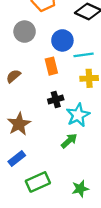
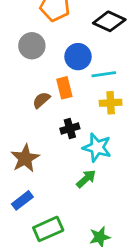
brown semicircle: (13, 76) -> (41, 100), moved
cyan star: (78, 115) -> (97, 148), turned -30

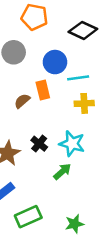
black cross: (70, 129) -> (39, 144), moved, turned -35

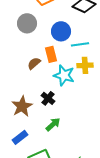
cyan star: (72, 144) -> (64, 75), moved
green arrow: (62, 172) -> (53, 124), moved

